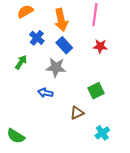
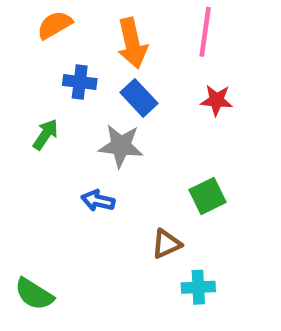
blue cross: (37, 38) -> (80, 82), turned -32
cyan cross: (102, 133) -> (198, 287), moved, turned 32

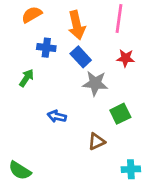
gray star: (121, 146) -> (95, 83), moved
cyan cross: (198, 287) -> (131, 169), moved

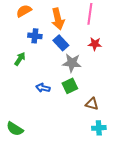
green square: (120, 114) -> (70, 86), moved
brown triangle: (97, 141) -> (92, 104), moved, turned 40

